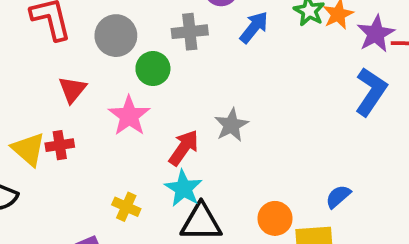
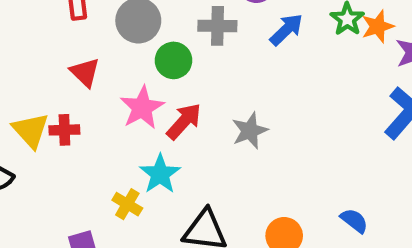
red triangle: (72, 90) -> (85, 72), turned -32
red arrow: (184, 148) -> (184, 121), moved
cyan star: (183, 188) -> (160, 174), moved
blue semicircle: (338, 197) -> (354, 221), turned 72

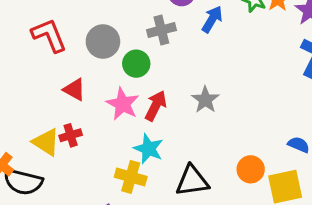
yellow cross: (127, 204) -> (131, 177), size x1.4

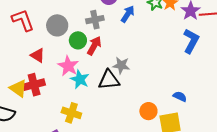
gray star: (205, 100) -> (121, 65), turned -30
red arrow: (156, 106) -> (94, 46), moved
red cross: (71, 135) -> (34, 85), size x1.5
cyan star: (149, 149) -> (80, 79), moved
black triangle: (192, 181) -> (109, 80), moved

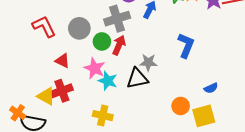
gray cross: (95, 20) -> (117, 19), size x1.4
blue L-shape: (191, 41) -> (186, 45), moved
blue semicircle: (180, 97) -> (211, 88), turned 136

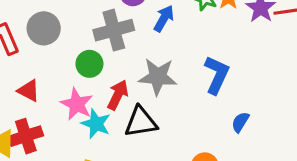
gray circle: (79, 28) -> (44, 28), moved
red arrow: (119, 45) -> (118, 95), moved
gray star: (148, 62) -> (158, 77), moved, size x1.4
blue semicircle: (211, 88) -> (240, 122), moved, turned 144

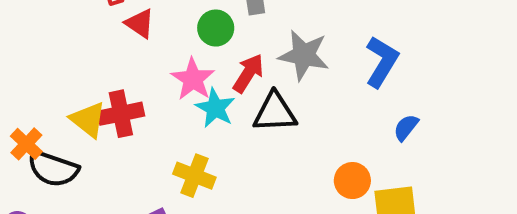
red triangle: (29, 91) -> (140, 24), moved

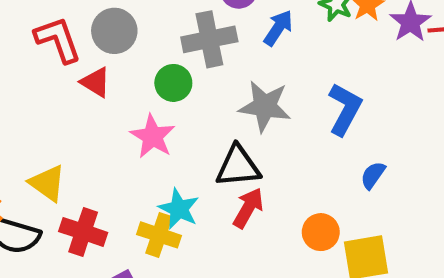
red arrow: (248, 73) -> (248, 208), moved
cyan star: (215, 108) -> (179, 209), moved
red cross: (121, 114) -> (83, 232), moved, turned 33

